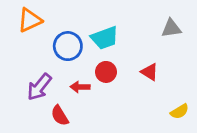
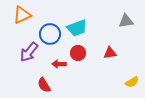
red triangle: (150, 72) -> (110, 53), turned -40
purple arrow: (39, 87) -> (29, 52), moved

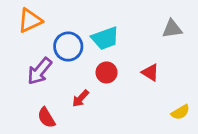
red triangle: (110, 53) -> (150, 72), turned 40
red arrow: (59, 64) -> (81, 98), moved, turned -48
red semicircle: (44, 85) -> (46, 118), moved

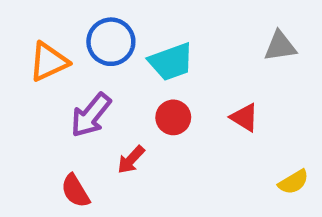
orange triangle: (30, 20) -> (49, 62), moved
blue circle: (68, 46) -> (111, 42), moved
purple arrow: (39, 71) -> (91, 115), moved

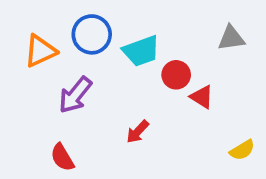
red circle: (173, 117) -> (176, 75), moved
red arrow: (131, 160) -> (138, 132), moved

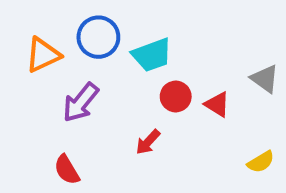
gray triangle: (231, 38) -> (265, 79), moved, turned 44
red circle: (176, 75) -> (176, 96), moved

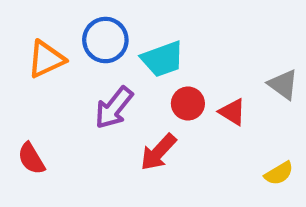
purple arrow: (81, 102) -> (114, 108), moved
red arrow: (148, 142) -> (158, 152), size x1.4
red semicircle: (67, 170) -> (31, 159), moved

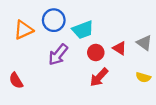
red triangle: (232, 112) -> (120, 48), moved
red arrow: (158, 152) -> (99, 77), moved
yellow semicircle: (279, 173) -> (143, 77), moved, turned 48

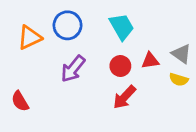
cyan trapezoid: (83, 30) -> (122, 27), moved, turned -100
red triangle: (120, 48) -> (150, 61), turned -40
yellow semicircle: (143, 77) -> (179, 80), moved

